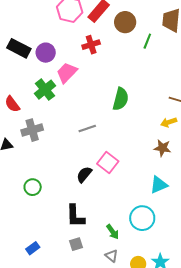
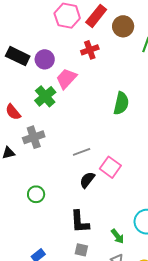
gray line: (87, 129) -> (82, 152), moved
gray square: (76, 244) -> (81, 250), turned 32

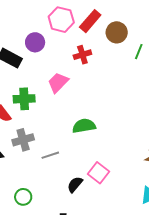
purple circle: (45, 59) -> (35, 42), moved
green cross: (45, 96) -> (24, 99), moved, turned 35
green semicircle: (121, 103) -> (84, 126), moved, turned -115
gray line: (82, 152) -> (50, 155), moved

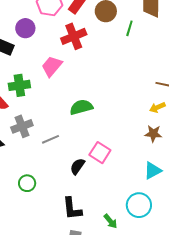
red cross: (82, 55) -> (74, 36), size x1.4

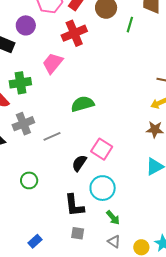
cyan circle: (139, 205) -> (103, 188), moved

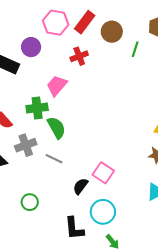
red cross: (74, 33) -> (79, 56), size x0.7
green cross: (20, 83) -> (37, 108), moved
green semicircle: (83, 104) -> (56, 128), moved, turned 75
gray line: (52, 136) -> (54, 159), turned 48

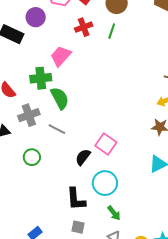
green line: (135, 49) -> (112, 31), moved
green circle: (30, 202) -> (32, 157), moved

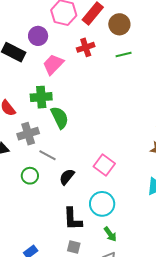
green line: (112, 31) -> (124, 54), moved, turned 56
pink trapezoid: (61, 56) -> (53, 64), moved
gray line: (57, 129) -> (48, 155), moved
black semicircle: (83, 157) -> (67, 177), moved

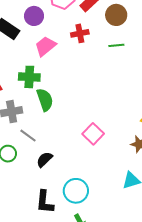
pink square: (104, 165) -> (93, 134), moved

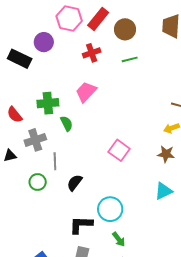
pink trapezoid: (45, 46) -> (86, 92), moved
green semicircle: (45, 100) -> (67, 123), size x0.7
gray line: (28, 136) -> (55, 161), turned 60
black L-shape: (45, 202) -> (81, 225), turned 95

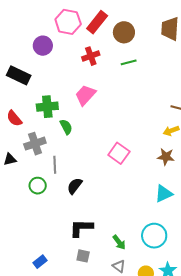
black rectangle: (20, 59) -> (19, 75), moved
cyan circle: (110, 209) -> (154, 236), moved

